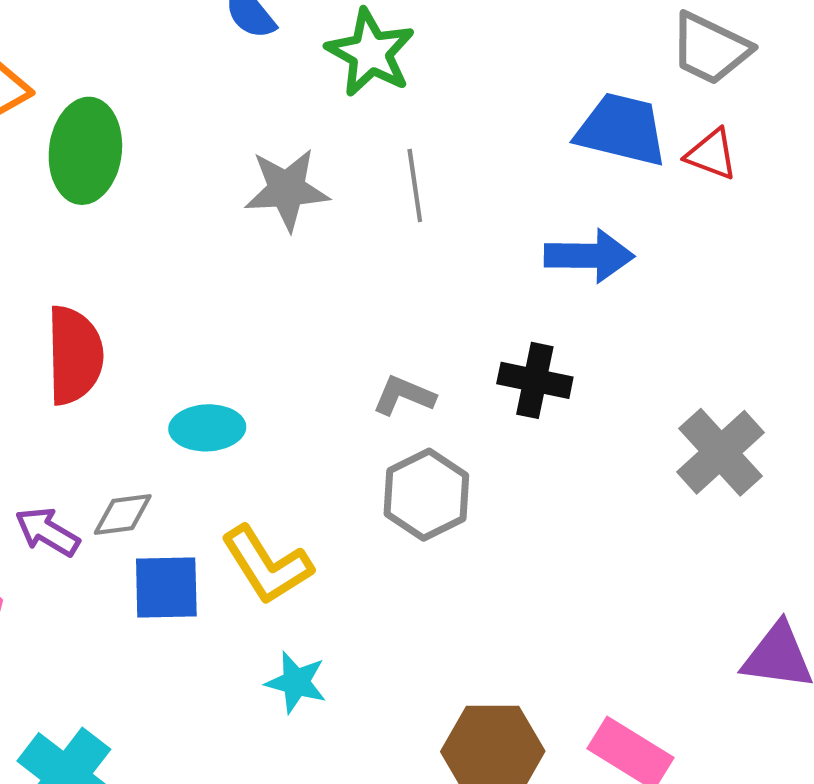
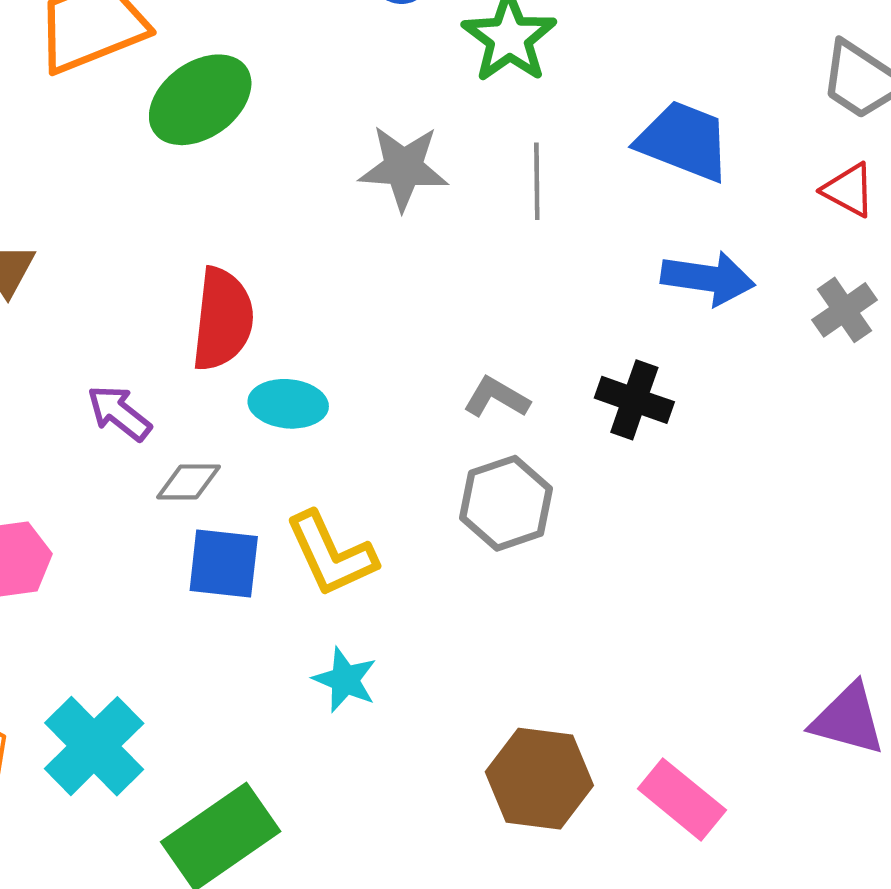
blue trapezoid: (621, 130) -> (684, 141), moved
green ellipse: (85, 151) -> (200, 100), turned 40
red semicircle: (75, 355) -> (223, 319), moved
gray cross: (720, 452) -> (844, 310), moved, size x0.7
purple arrow: (47, 532) -> (119, 413), moved

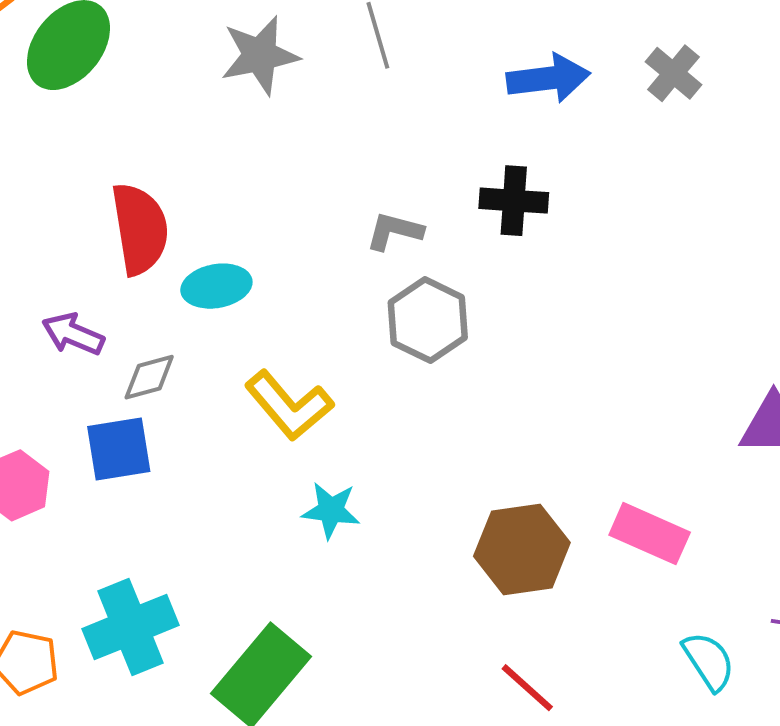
blue square: (224, 564) -> (119, 449), moved
cyan cross: (94, 746) -> (130, 627), turned 38

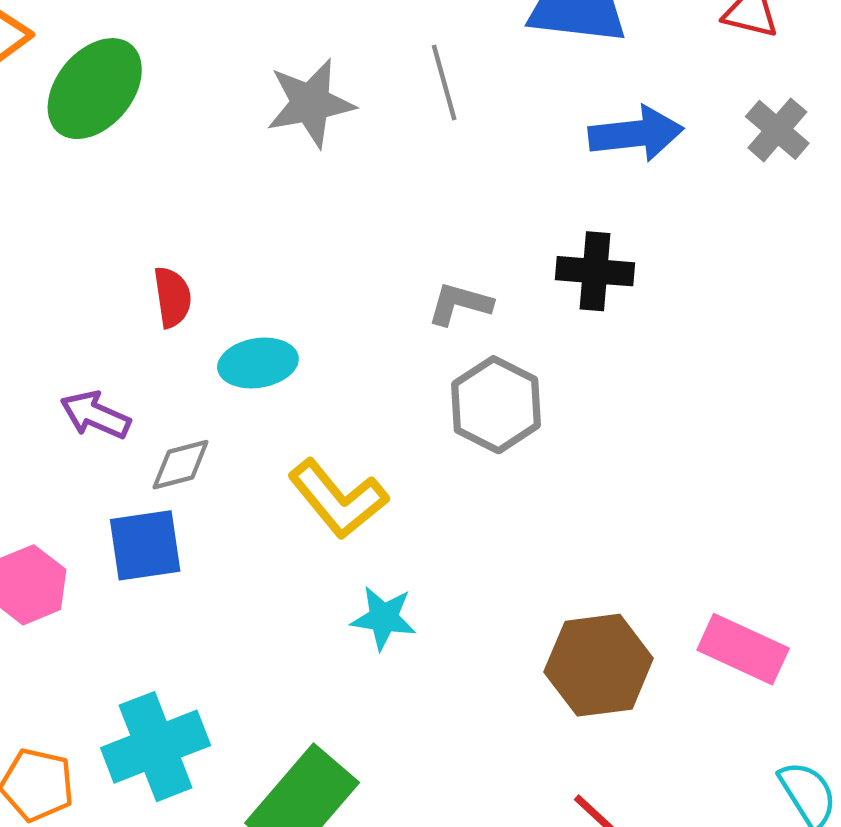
red semicircle: (140, 229) -> (172, 297), size x0.6

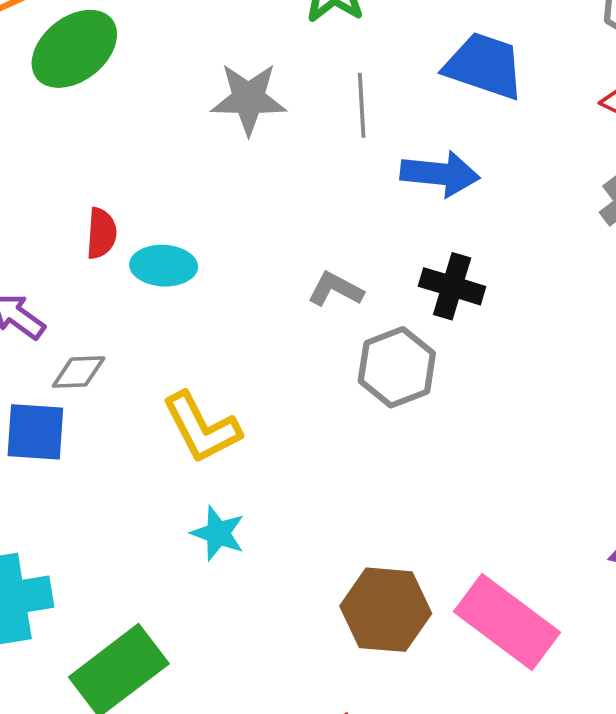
blue arrow: (636, 134) -> (440, 174), moved
cyan ellipse: (258, 363) -> (164, 266), moved
gray hexagon: (496, 405) -> (397, 367), moved
pink rectangle: (743, 649) -> (507, 622), size x1.4

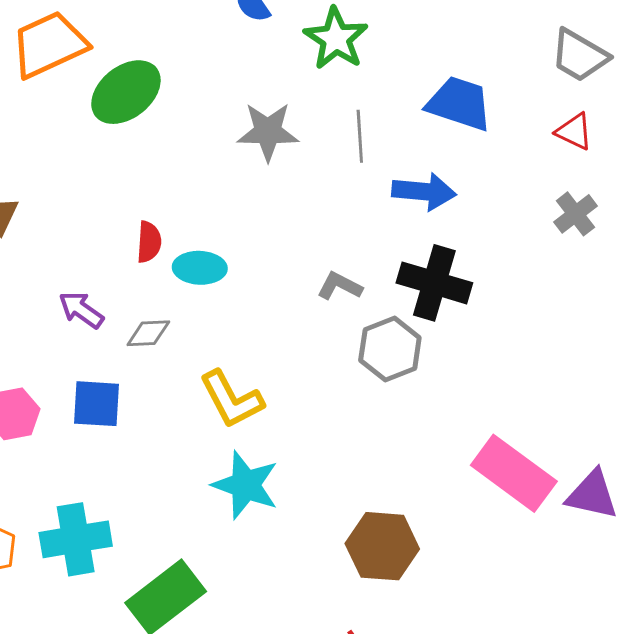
black cross: (452, 286) -> (434, 283), size x1.4
gray diamond: (79, 372) -> (148, 333), moved
cyan star: (218, 533) -> (246, 485), size x1.5
pink rectangle: (507, 622) -> (514, 473), moved

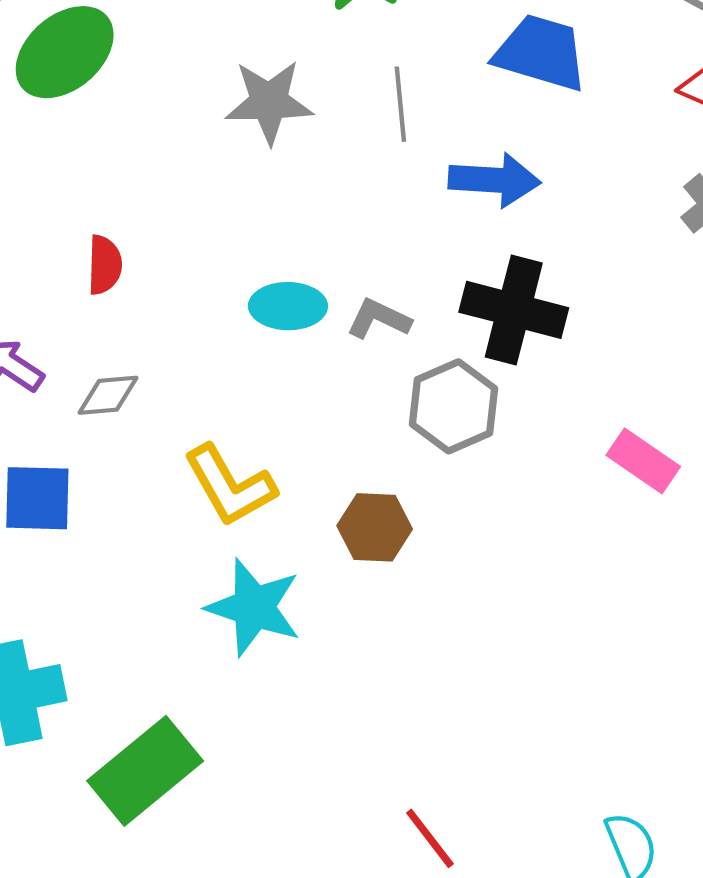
cyan ellipse: (200, 268) -> (288, 306), moved
pink rectangle: (514, 473) -> (643, 461), moved, size x0.6
brown hexagon: (382, 546) -> (375, 527), moved, size x0.7

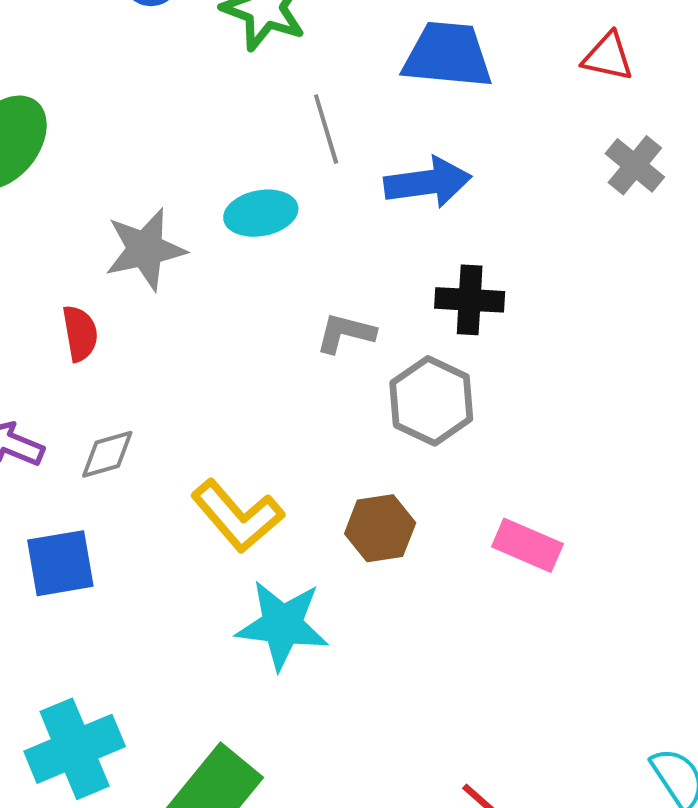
gray star: (269, 102) -> (145, 249), moved
cyan ellipse: (288, 306) -> (261, 213), moved
black cross: (514, 310) -> (470, 300), size x0.7
pink rectangle: (643, 461) -> (527, 545), moved

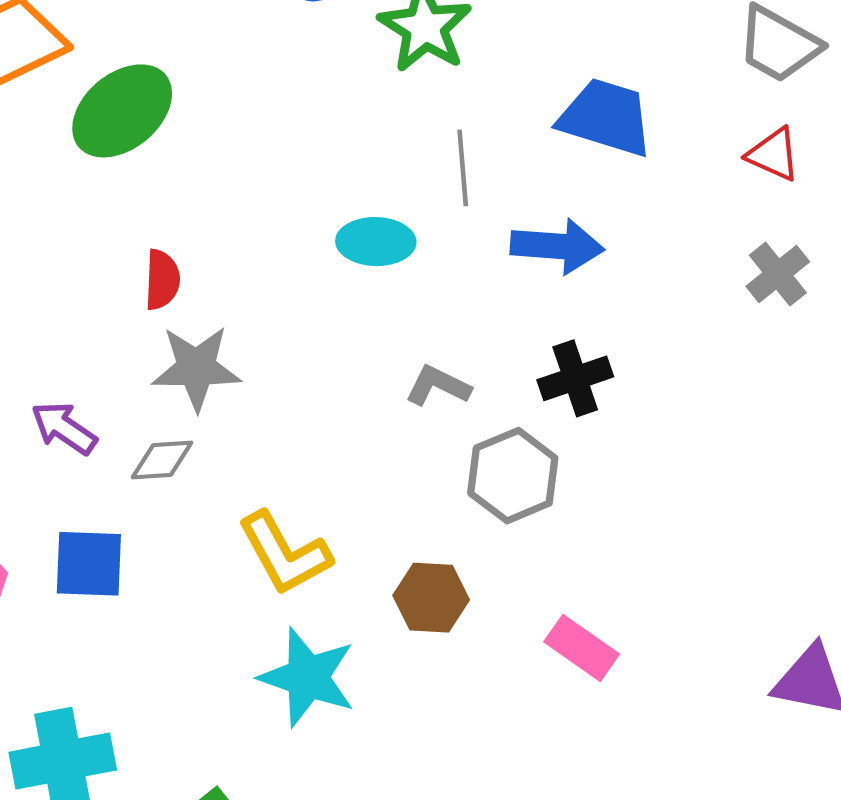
gray star: (145, 249) -> (196, 368), moved
black cross: (470, 300) -> (575, 378), turned -34
red semicircle: (80, 333) -> (162, 280), moved

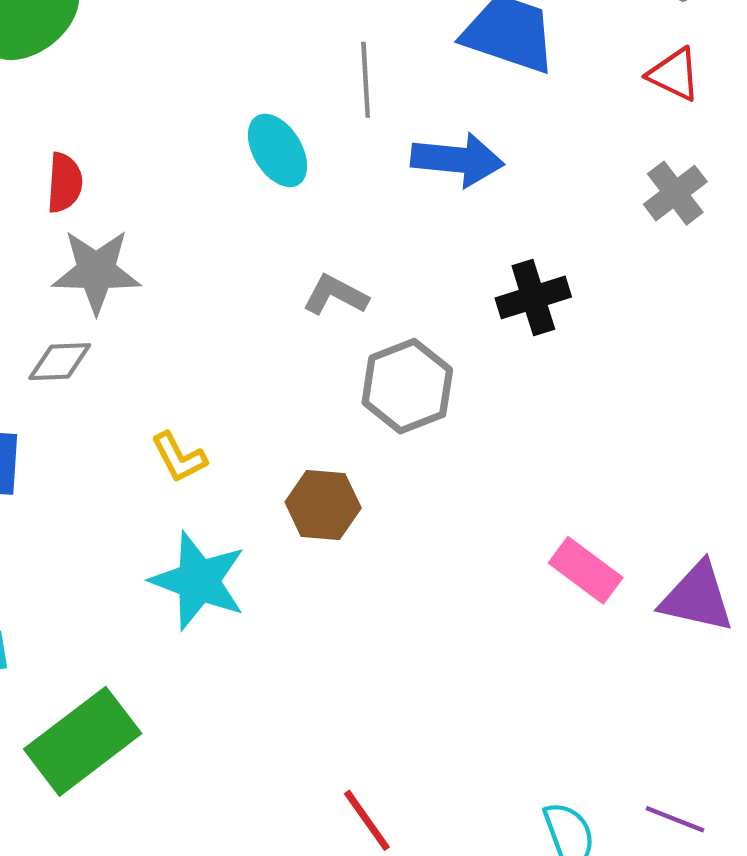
cyan ellipse: (376, 242) -> (278, 150), turned 56
black cross: (575, 378) -> (533, 297), moved
yellow L-shape: (285, 553) -> (179, 457), size x0.6
pink rectangle: (582, 648) -> (586, 570), moved

